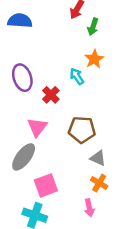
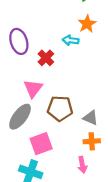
cyan arrow: (77, 76) -> (71, 40), turned -49
brown pentagon: (82, 130) -> (60, 108), moved
orange cross: (99, 183) -> (92, 141), turned -35

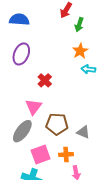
cyan arrow: (71, 40) -> (88, 69), moved
purple ellipse: (19, 41) -> (21, 54), moved, turned 40
orange cross: (92, 141) -> (66, 154), moved

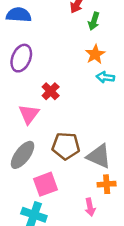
pink triangle: (34, 107) -> (29, 114), moved
gray triangle: (83, 132) -> (99, 156), size x1.5
orange cross: (66, 154) -> (107, 184), moved

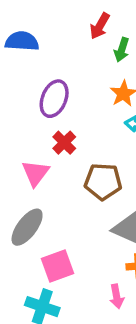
purple ellipse: (21, 58) -> (54, 99), moved
brown pentagon: (66, 146) -> (103, 181), moved

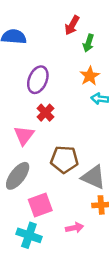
brown pentagon: (103, 181) -> (64, 159), moved
pink arrow: (117, 296) -> (75, 228), moved, turned -90

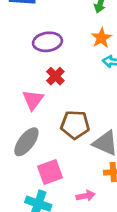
purple ellipse: (38, 80) -> (47, 42), turned 60

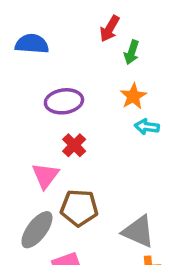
brown pentagon: (75, 125) -> (79, 208), moved

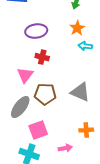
red cross: (74, 145) -> (42, 57), turned -32
gray triangle: (138, 231) -> (80, 92), moved

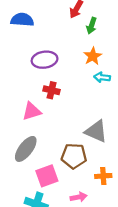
pink triangle: (25, 75) -> (32, 111), turned 36
brown pentagon: (45, 94) -> (74, 156), moved

